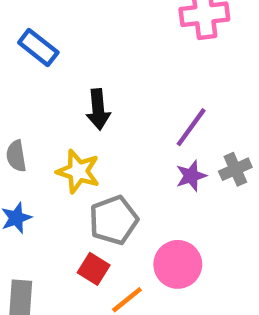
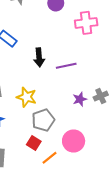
black arrow: (98, 109) -> (39, 57), moved
purple line: (191, 127) -> (66, 66), moved, turned 42

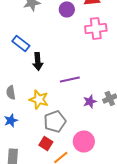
black arrow: (39, 57) -> (38, 62), moved
purple line: (66, 66) -> (70, 80), moved

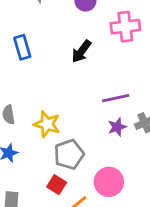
blue rectangle: (21, 44) -> (22, 47), turned 36
black arrow: (38, 62) -> (81, 51), moved, turned 42
purple line: (70, 80) -> (116, 98), moved

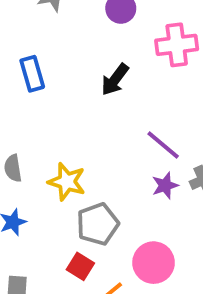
purple line: (116, 98) -> (163, 145), turned 52

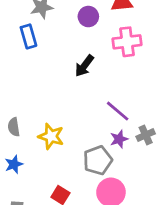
blue rectangle: (32, 74) -> (28, 36), moved
gray pentagon: (98, 224) -> (98, 160), moved

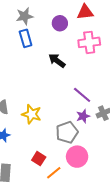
blue rectangle: (28, 36) -> (26, 38), moved
black arrow: (84, 66) -> (57, 61), turned 90

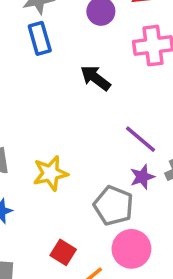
yellow star: (32, 114) -> (50, 173), turned -30
gray pentagon: (67, 132) -> (113, 206), turned -30

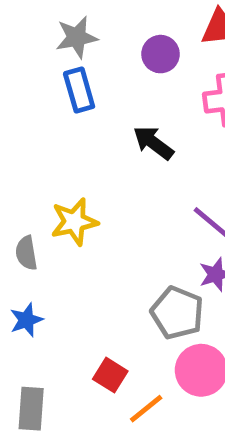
yellow star: (50, 173) -> (74, 222), moved

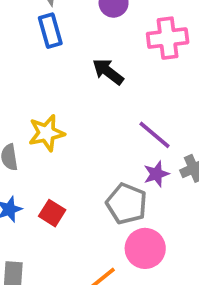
red square: (110, 375) -> (52, 213), moved

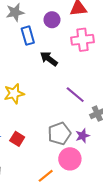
blue rectangle: (50, 31) -> (28, 36), moved
purple star: (156, 174) -> (83, 136), moved
gray pentagon: (127, 204) -> (59, 134), turned 30

